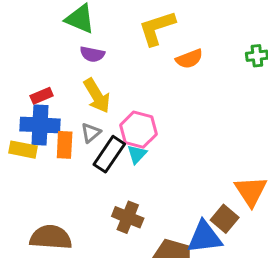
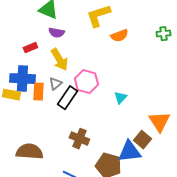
red rectangle: (42, 96) -> (30, 48), moved
cyan triangle: (137, 154) -> (120, 98), moved

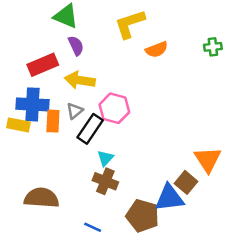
purple semicircle: (56, 33) -> (76, 46), turned -126
red rectangle: (30, 48) -> (43, 65), size x1.6
yellow arrow: (59, 60) -> (80, 80), turned 130
cyan triangle: (120, 98) -> (105, 158), moved

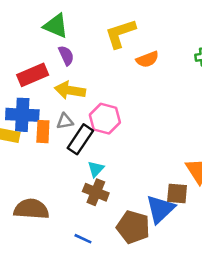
gray triangle: (75, 111) -> (65, 121), turned 30
brown square: (186, 182) -> (177, 194), turned -35
blue triangle: (169, 198) -> (160, 209), turned -36

